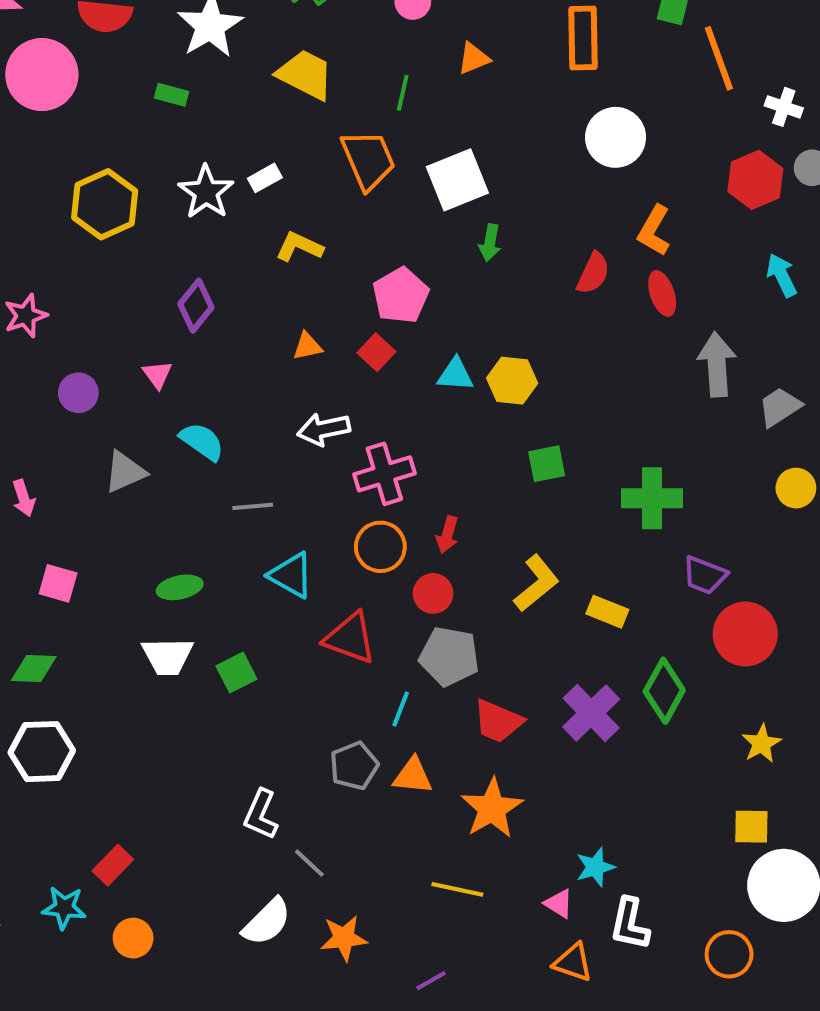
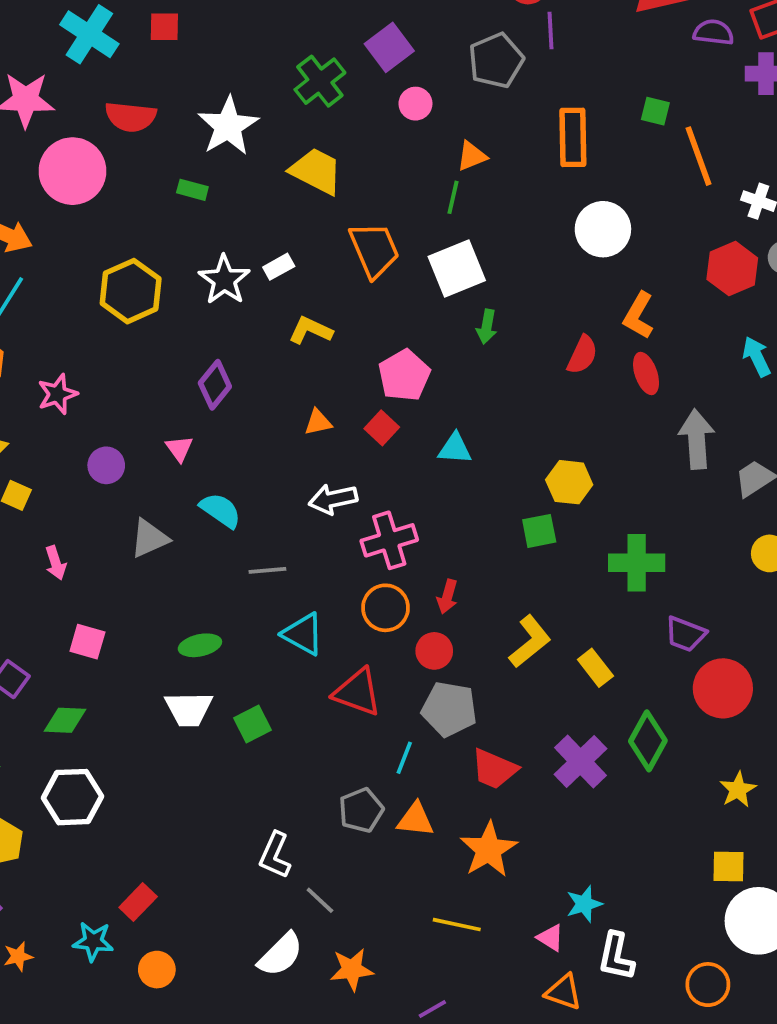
green line: (403, 93) -> (453, 197), moved
yellow hexagon: (512, 381) -> (569, 482), moved
yellow rectangle: (607, 612) -> (595, 668), turned 30

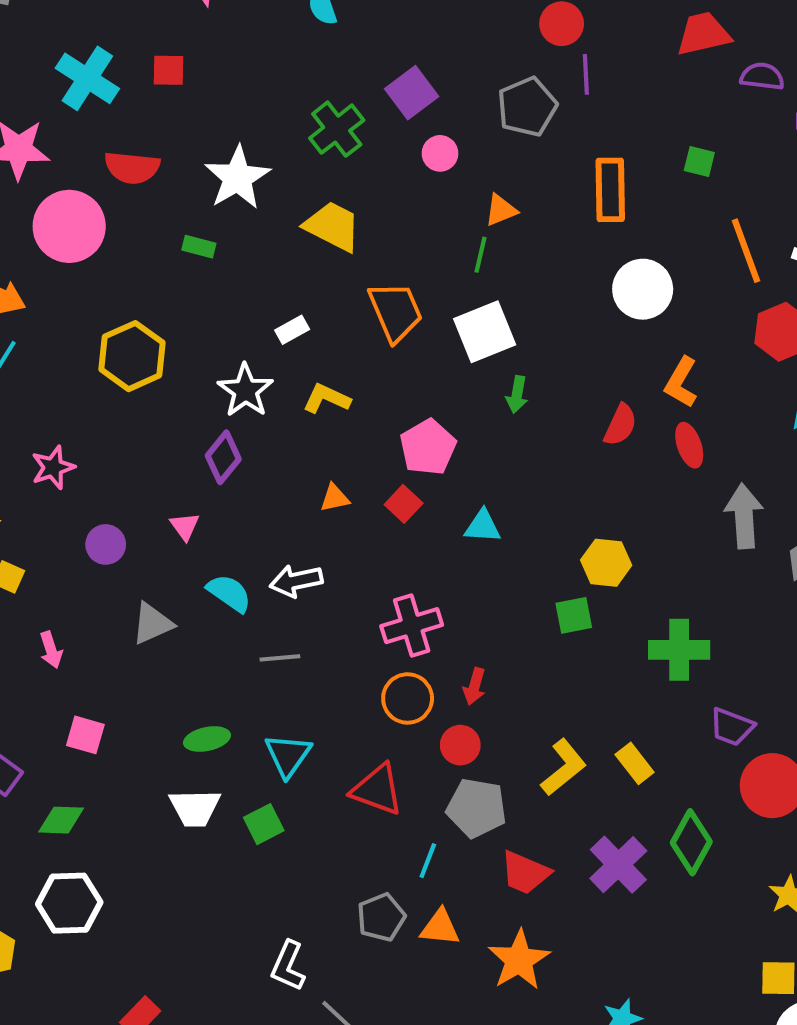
orange line: (699, 156) -> (746, 251), moved
white star: (224, 280) -> (245, 390), moved
white arrow: (333, 499) -> (296, 581), moved
cyan triangle: (303, 634) -> (288, 755), moved, turned 36
yellow L-shape: (530, 642) -> (564, 767), moved

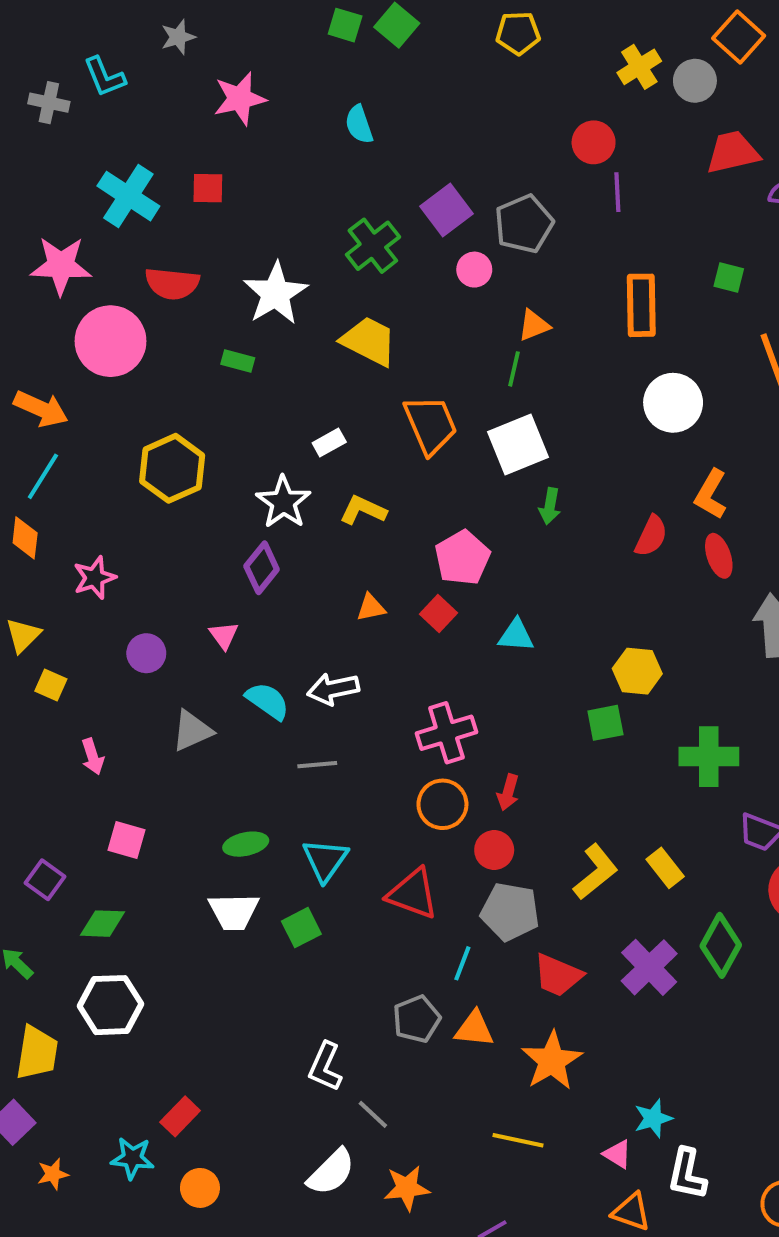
gray pentagon: (527, 107) -> (524, 224), moved

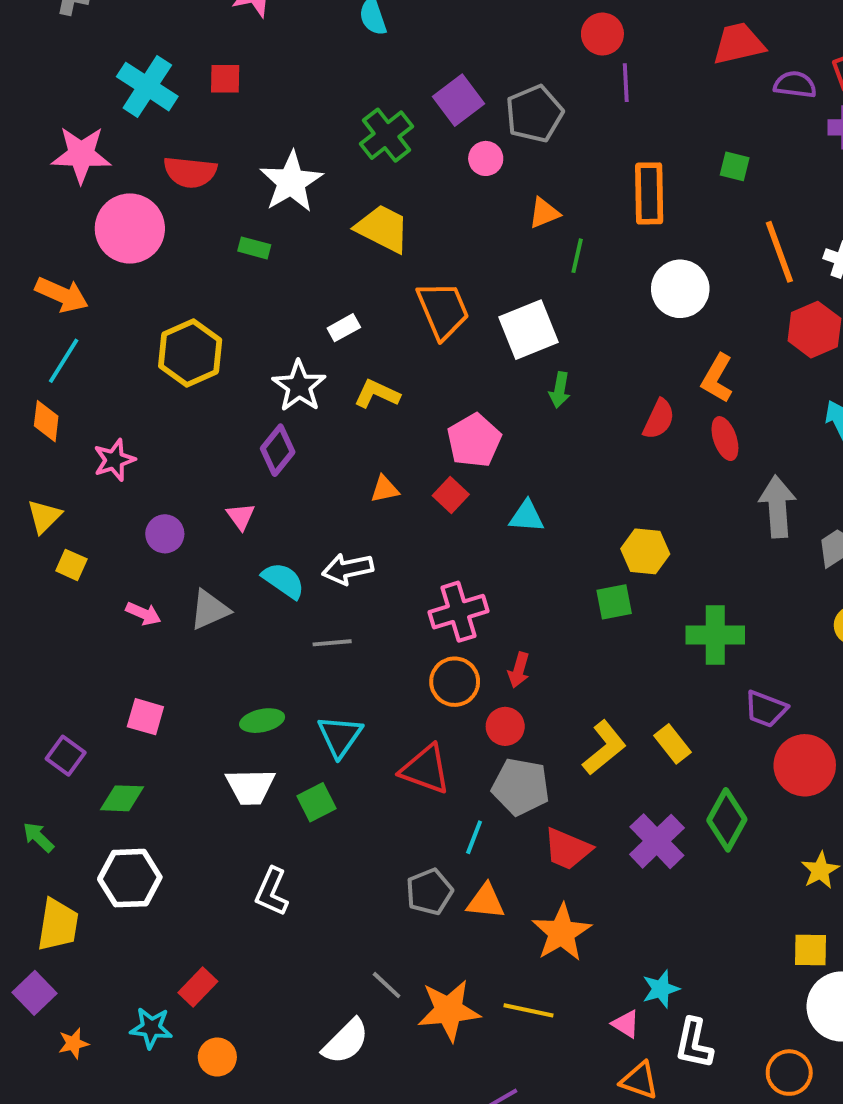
green line: (514, 369) -> (577, 256), moved
pink arrow: (93, 757) -> (143, 614), moved, turned -48
white L-shape: (325, 1067) -> (272, 892), moved
orange star: (407, 1188) -> (449, 1010), moved, size x1.4

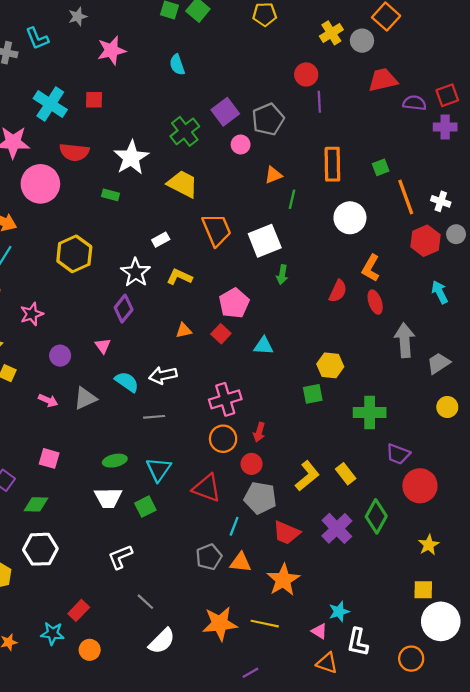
green square: (735, 166) -> (381, 167), moved, turned -35
white L-shape: (272, 892) -> (120, 557), turned 44
gray line: (387, 985) -> (145, 602), moved

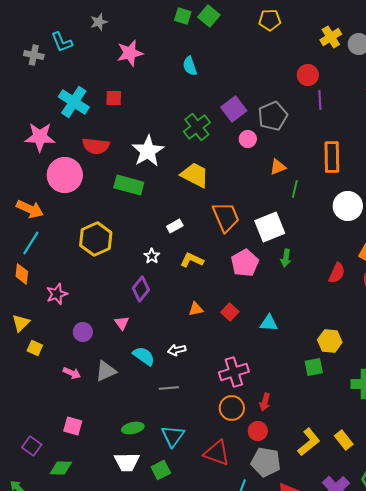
green rectangle: (110, 195) -> (129, 185), size x1.8
white star: (136, 272) -> (152, 256), size x0.6
pink pentagon: (234, 303) -> (245, 263), moved
white arrow: (163, 375) -> (177, 350), size x0.7

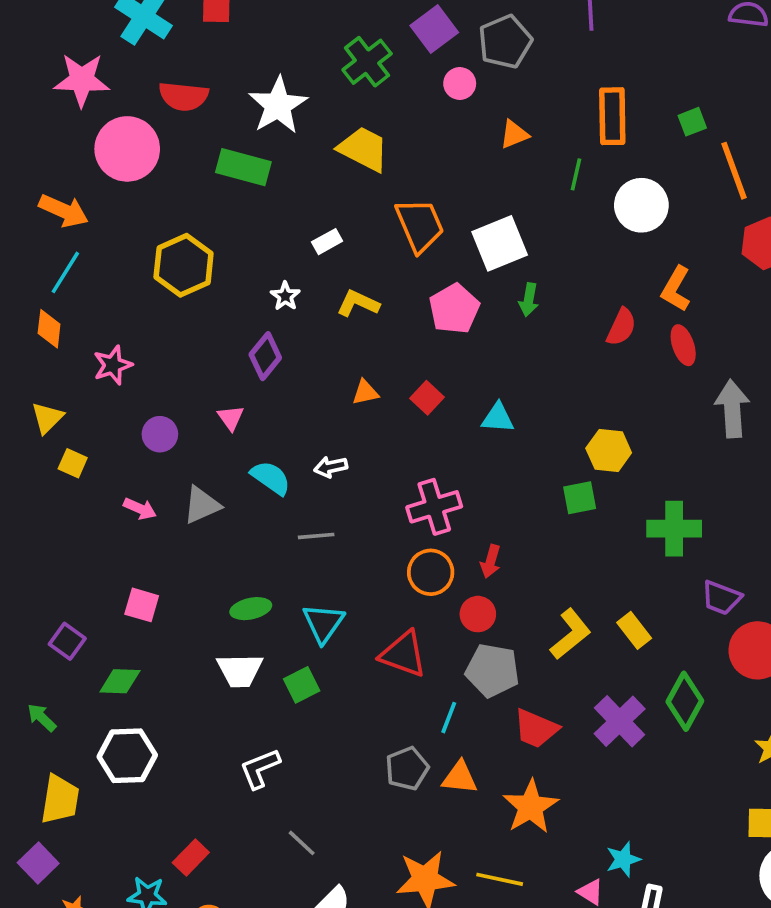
green line: (295, 189) -> (576, 174), moved

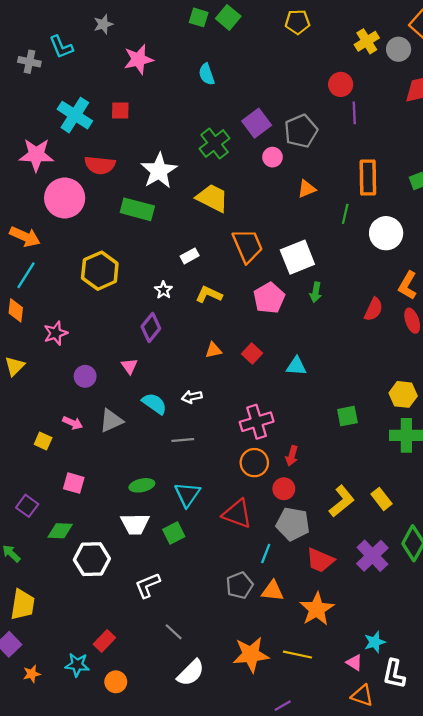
yellow hexagon: (609, 451) -> (403, 394), moved
yellow square: (73, 463) -> (43, 441), moved
white hexagon: (127, 756) -> (92, 559), moved

